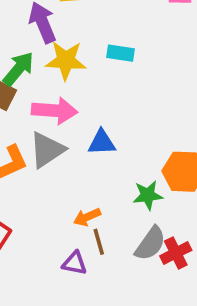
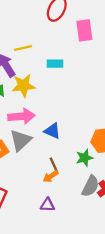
cyan rectangle: (121, 53) -> (55, 64), moved
blue triangle: (102, 142) -> (52, 131), turned 36
brown line: (99, 242) -> (54, 165), moved

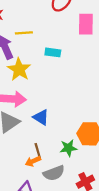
yellow star: (23, 86) -> (19, 69), turned 30
gray semicircle: (90, 186) -> (54, 173), moved, turned 35

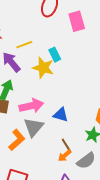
cyan rectangle: (53, 52) -> (55, 55), turned 72
yellow star: (19, 69) -> (43, 68), moved

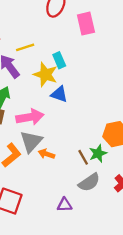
blue triangle: (61, 115) -> (59, 94), moved
brown line: (66, 145) -> (83, 157), moved
orange arrow: (65, 156) -> (47, 154), moved, turned 56

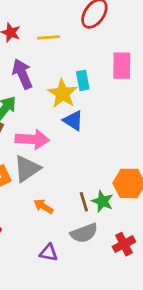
pink rectangle: (86, 24) -> (122, 66), moved
yellow line: (25, 47) -> (49, 37), moved
green star: (98, 153) -> (102, 201), turned 30
orange arrow: (47, 154) -> (43, 206), moved

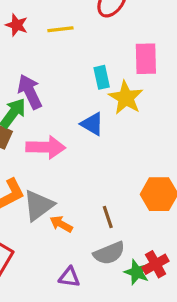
purple arrow: (22, 74) -> (30, 92), moved
yellow star: (63, 93) -> (126, 98), moved
gray triangle: (27, 169) -> (39, 205), moved
green star: (102, 201) -> (137, 272), moved

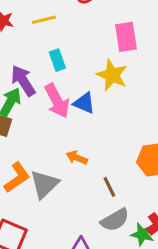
cyan rectangle: (102, 77) -> (57, 60), moved
pink arrow: (46, 147) -> (57, 101), moved, turned 68
orange arrow: (61, 224) -> (77, 158), moved

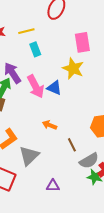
cyan rectangle: (57, 60) -> (35, 49), moved
gray triangle: (44, 184) -> (29, 156), moved
gray semicircle: (115, 220) -> (89, 161), moved

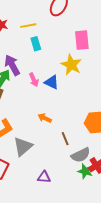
pink arrow: (36, 86) -> (34, 80), size x0.6

